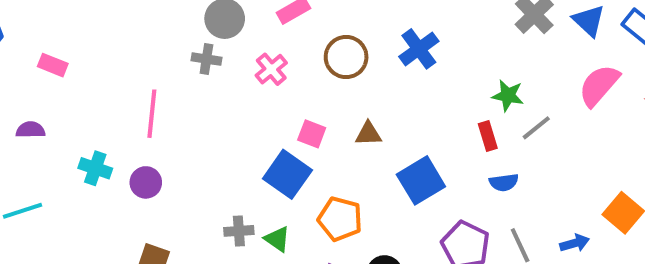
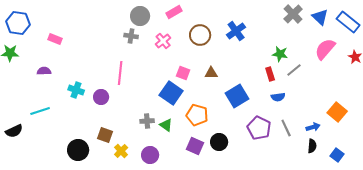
pink line: (152, 114) -> (120, 73), moved

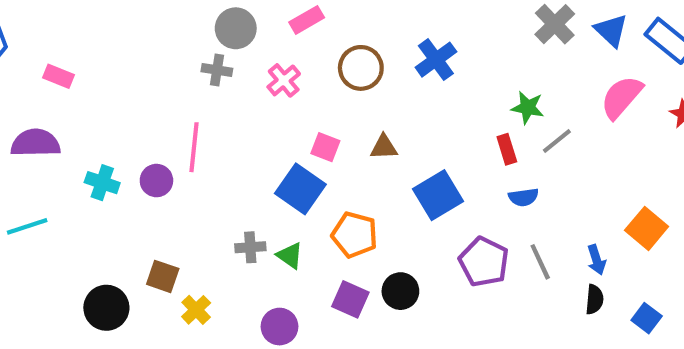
purple semicircle: (44, 71) -> (35, 143), size x1.6
purple circle: (101, 97) -> (156, 181), moved
blue arrow: (313, 127) -> (596, 260), turned 88
purple circle: (150, 155) -> (279, 327), moved

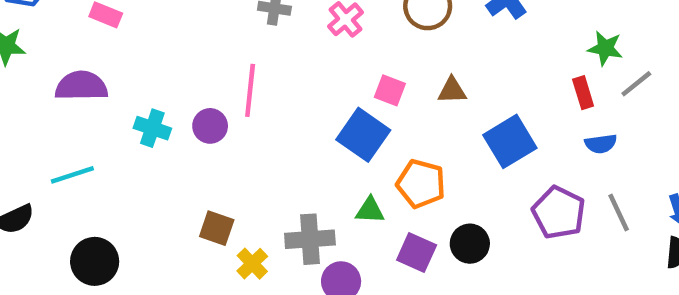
gray cross: (250, 247) -> (310, 239), moved, size x1.5
green triangle: (290, 256) -> (370, 210), moved, turned -32
black circle: (106, 308) -> (95, 261), moved

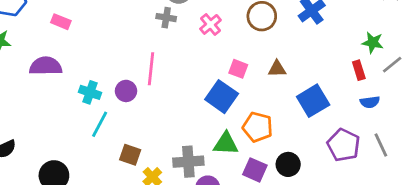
cyan line: (72, 175) -> (100, 124), moved, turned -44
green triangle: (370, 210) -> (226, 144), size x1.4

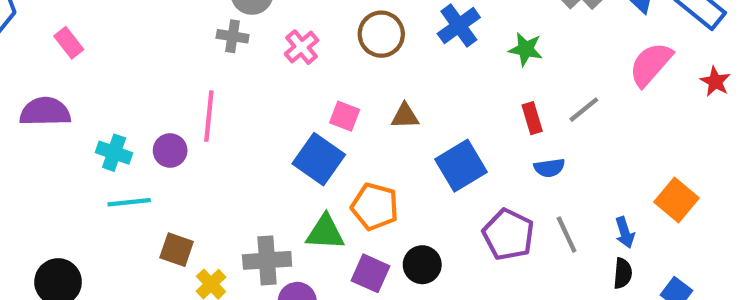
pink rectangle: (61, 22) -> (69, 43), turned 30
green star: (373, 42) -> (526, 49), moved
cyan line: (100, 124) -> (129, 202), turned 56

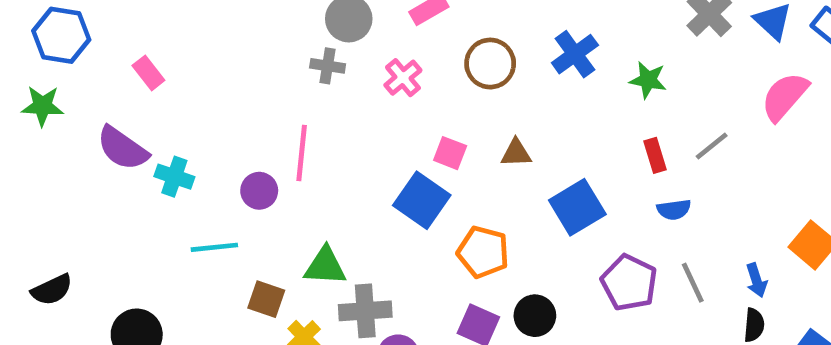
purple semicircle: (45, 112) -> (123, 148), turned -144
cyan cross: (114, 153) -> (174, 177), moved
green triangle: (325, 232) -> (325, 266), moved

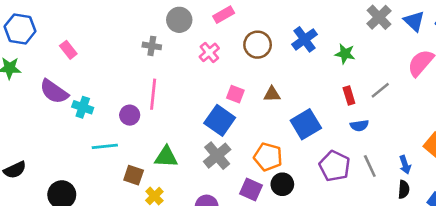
gray cross: (328, 66) -> (152, 46), moved
orange pentagon: (483, 252) -> (268, 157), moved
gray cross: (365, 311) -> (217, 156), moved, turned -36

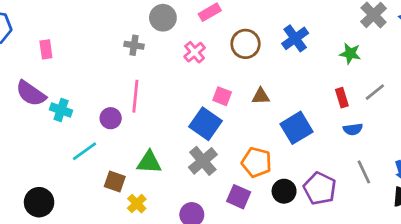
pink rectangle: (68, 50) -> (46, 49), turned 30
green star: (345, 54) -> (350, 54), moved
cyan line: (105, 146) -> (84, 151), turned -30
purple pentagon: (335, 166) -> (320, 188), moved
black circle: (282, 184) -> (284, 191), moved

